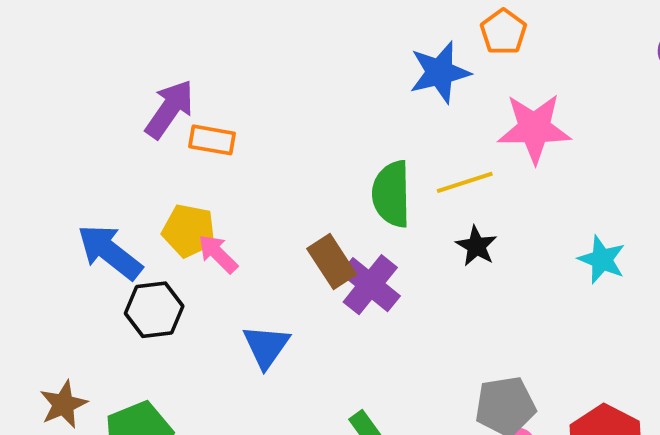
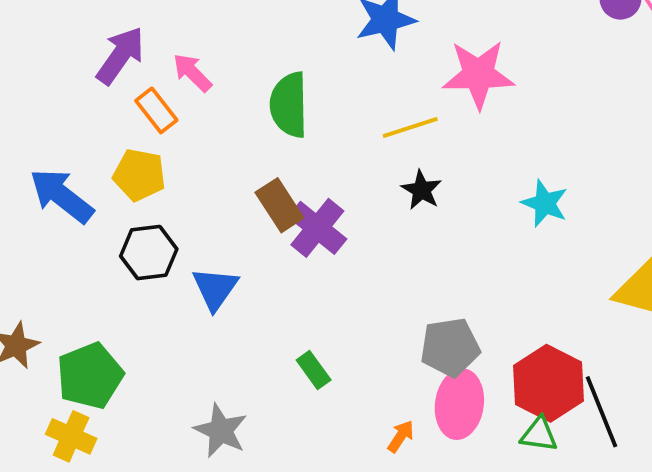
orange rectangle: (212, 140) -> (156, 110), moved, turned 42
green semicircle: (391, 194) -> (289, 105), moved
pink arrow: (218, 254) -> (192, 73), moved
black hexagon: (154, 310) -> (149, 253), moved

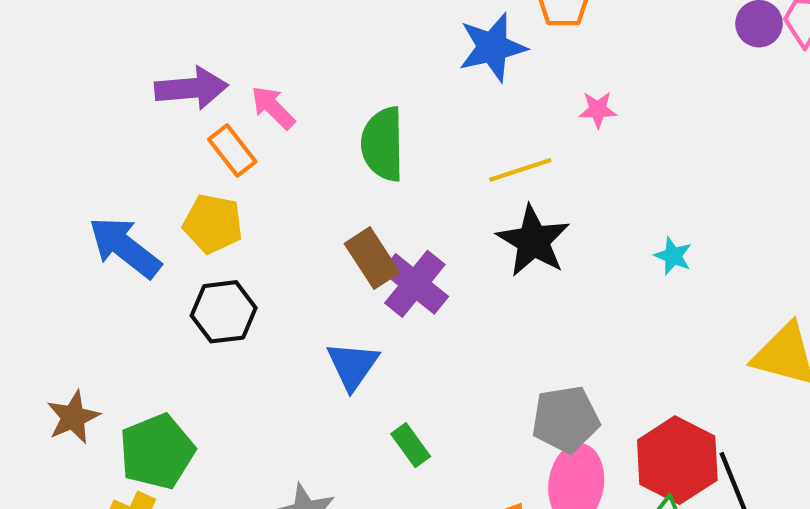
purple arrow: (120, 56) -> (191, 88), turned 50
pink star: (478, 74) -> (598, 110), size x0.5
black star: (422, 190) -> (533, 241), size x1.6
cyan star: (545, 203) -> (673, 256), size x0.7
blue triangle: (215, 289) -> (353, 366), moved

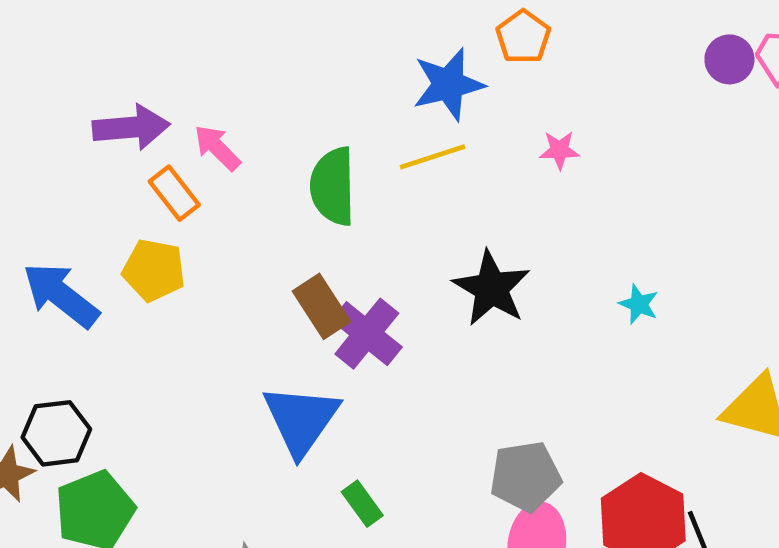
yellow line: (520, 170) -> (433, 157), moved
black hexagon: (224, 312) -> (56, 433), moved
blue triangle: (353, 366) -> (301, 420), size x1.4

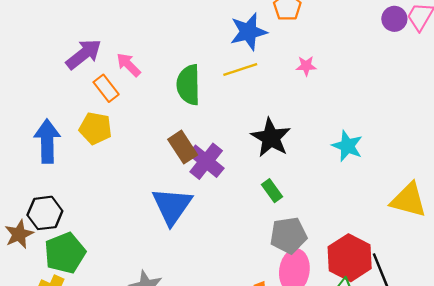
purple arrow: (131, 127) -> (84, 54), turned -33
blue arrow: (61, 295) -> (47, 141), turned 51
cyan star: (639, 304) -> (347, 146), size x1.5
green rectangle: (362, 504) -> (272, 191), moved

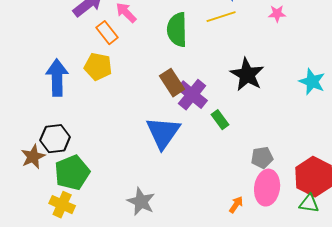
green rectangle: (272, 191) -> (220, 120), moved
gray pentagon: (288, 235) -> (262, 158), size x0.7

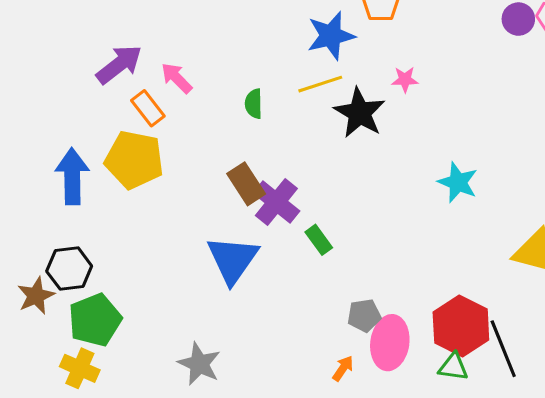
green semicircle: (177, 30) -> (254, 104), size x0.6
yellow pentagon: (98, 67) -> (134, 160), size x1.4
black star: (247, 75) -> (360, 113), moved
gray pentagon: (262, 158) -> (364, 315), moved

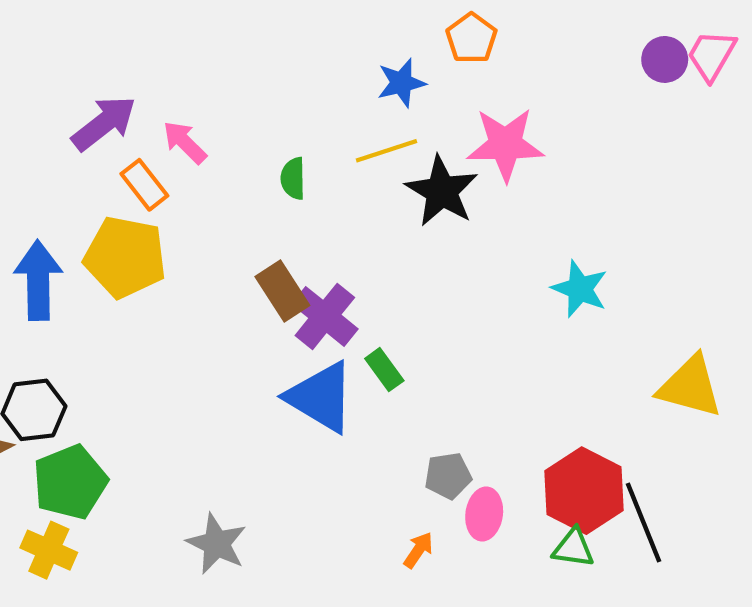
blue star: (331, 36) -> (401, 83), size x0.7
pink star: (405, 80) -> (505, 144), size x2.0
blue triangle: (233, 259) -> (321, 397), moved, turned -34
pink ellipse: (390, 343) -> (484, 514), size x0.7

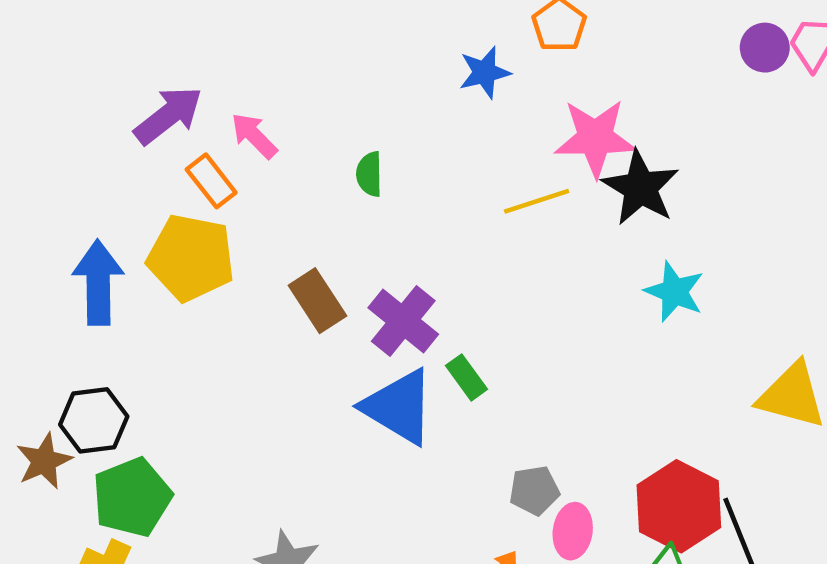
yellow line: (386, 151) -> (537, 201), moved
black star: (442, 191) -> (640, 188), moved
brown rectangle: (282, 291) -> (317, 301), moved

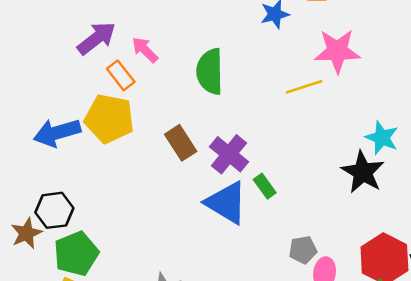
green semicircle: (369, 174) -> (210, 71), size x1.8
black star: (640, 188) -> (363, 172), moved
blue arrow: (98, 283) -> (57, 133), turned -105

